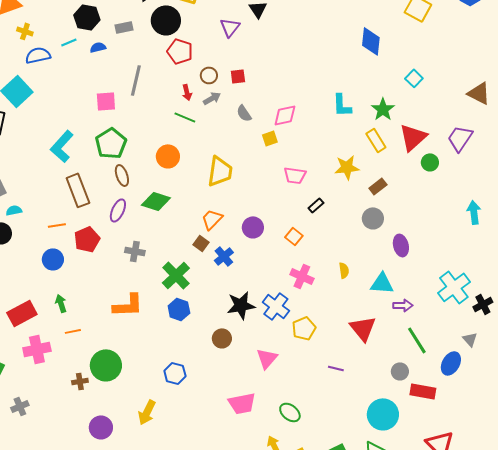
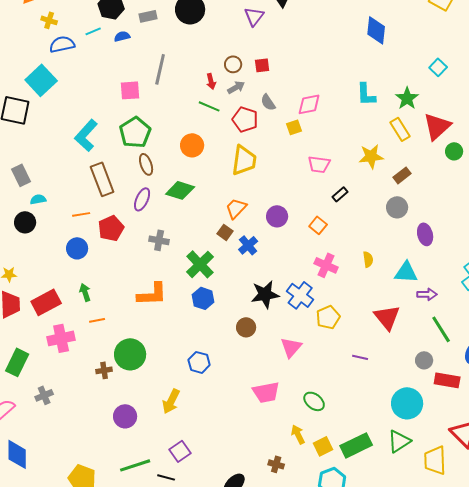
blue diamond: (371, 41) -> (376, 30), moved
red pentagon: (180, 51) -> (245, 119), moved

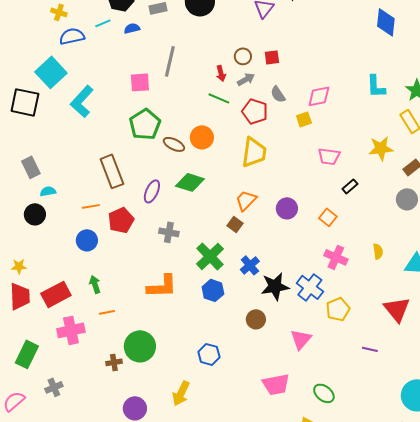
cyan L-shape: (86, 135) -> (82, 101), moved
brown ellipse: (146, 164) -> (174, 144), moved, turned -45
blue cross: (248, 245) -> (250, 265), moved

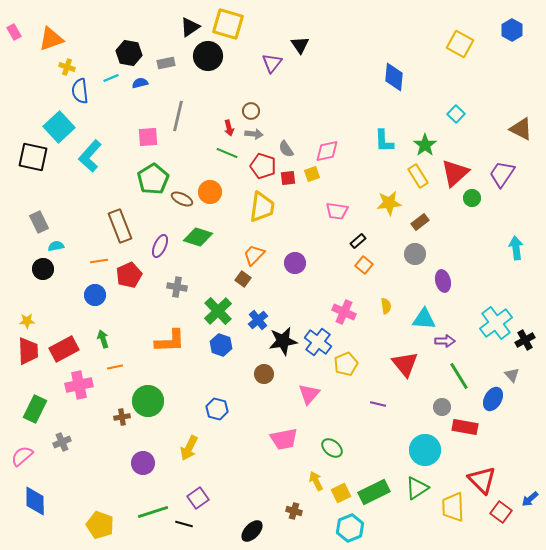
blue semicircle: (72, 36) -> (80, 91), turned -85
red square: (272, 57) -> (288, 178), moved
gray arrow: (246, 79) -> (254, 134), turned 36
orange square: (328, 217) -> (364, 265), moved

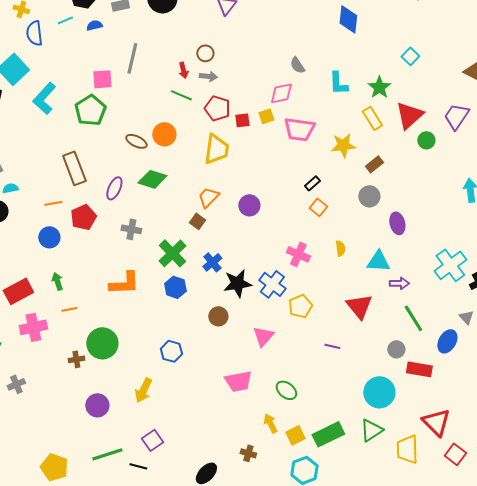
gray semicircle: (286, 149) -> (297, 65), moved
green pentagon: (153, 179) -> (90, 110), moved
pink trapezoid: (337, 211) -> (299, 129), moved, size x1.4

